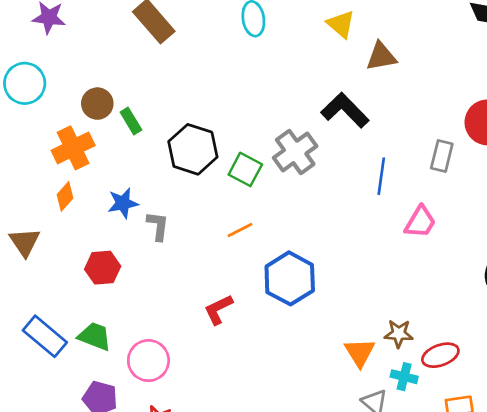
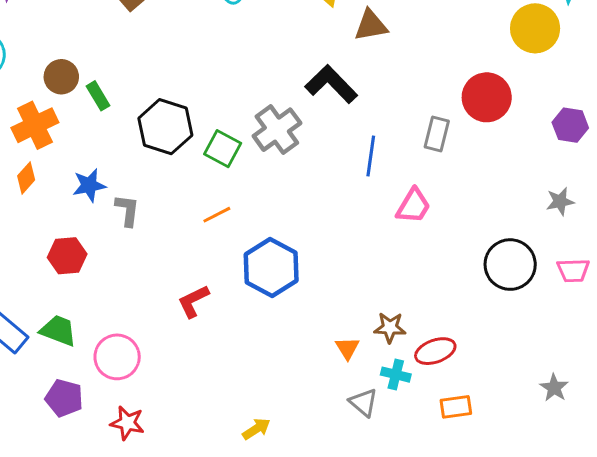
orange triangle: (360, 352) -> (347, 348), size x0.7

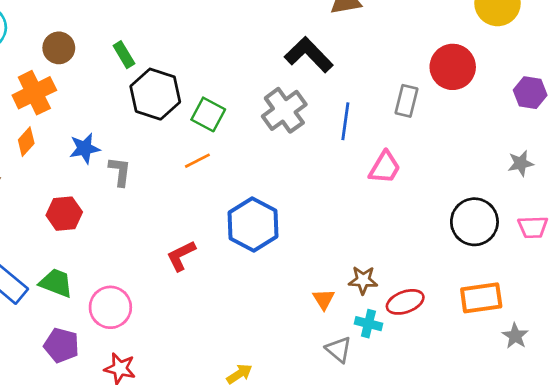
green rectangle: (98, 96) -> (124, 55), moved
gray cross: (277, 130) -> (284, 110), moved
orange line: (217, 215) -> (197, 161), moved
orange rectangle: (456, 407) -> (481, 298), moved, size x1.4

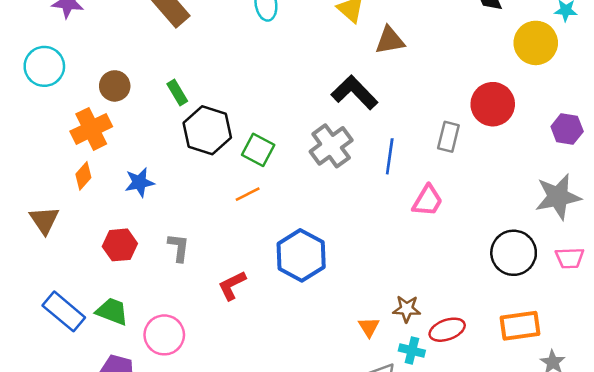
gray star: (521, 163) -> (558, 197), size x1.8
gray L-shape: (120, 171) -> (179, 248), moved

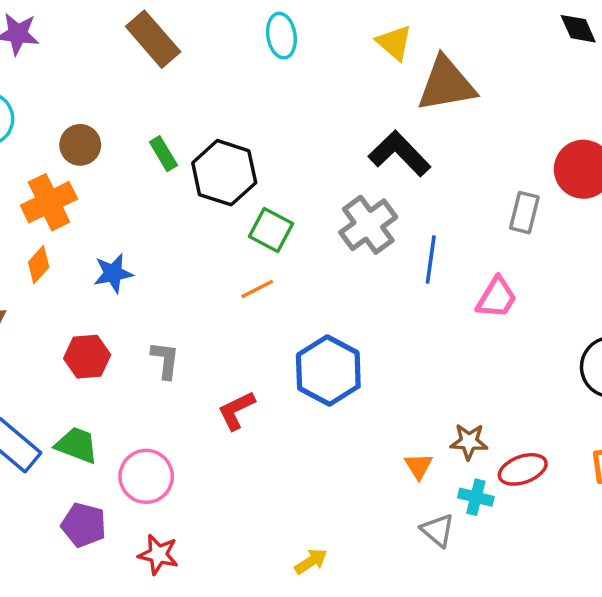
brown triangle: (390, 40) -> (446, 84), size x1.5
black hexagon: (207, 130) -> (224, 173), moved
blue line: (390, 156) -> (431, 259), moved

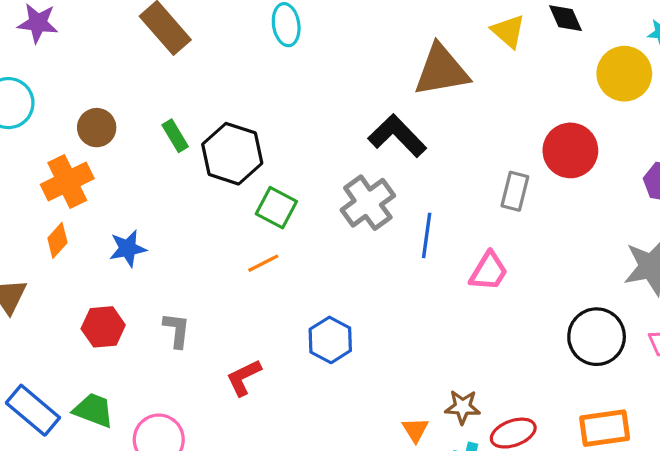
yellow triangle: (394, 43) -> (508, 31), moved
blue hexagon: (328, 371) -> (330, 340), size x0.7

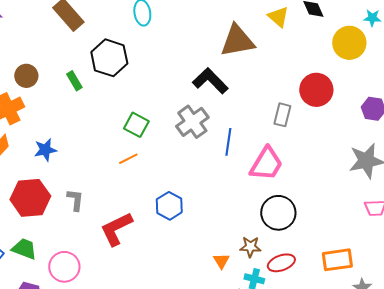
black hexagon: (232, 154) -> (109, 58), moved
pink trapezoid: (489, 271) -> (266, 164), size x1.4
red hexagon: (103, 327) -> (30, 198), size x1.5
black circle: (597, 337) -> (278, 213), moved
red L-shape: (244, 378) -> (116, 229), size x1.5

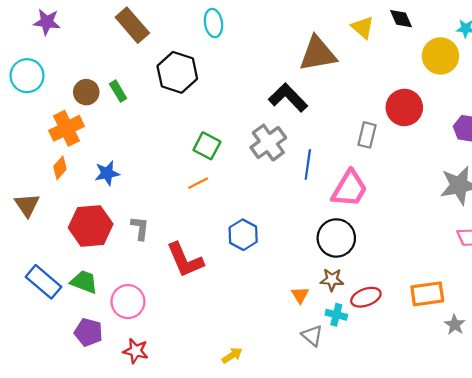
green rectangle: (74, 81) -> (118, 91), moved
black circle: (278, 213) -> (336, 238), moved
red L-shape: (116, 229) -> (185, 260), turned -87

